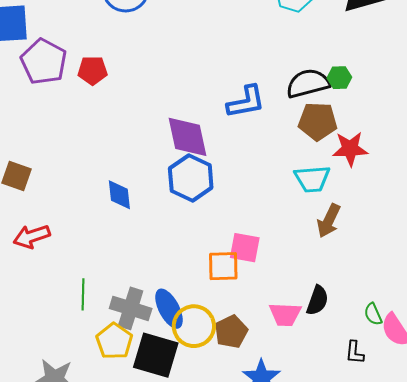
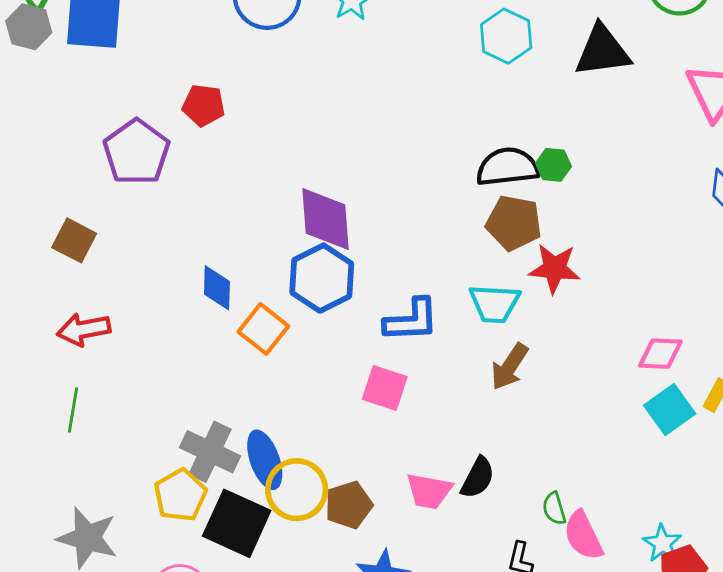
purple pentagon: (44, 62) -> (136, 152), moved
blue L-shape: (246, 102) -> (411, 320), moved
orange square: (223, 266) -> (263, 329), moved, turned 32
green line: (83, 294) -> (73, 410), moved

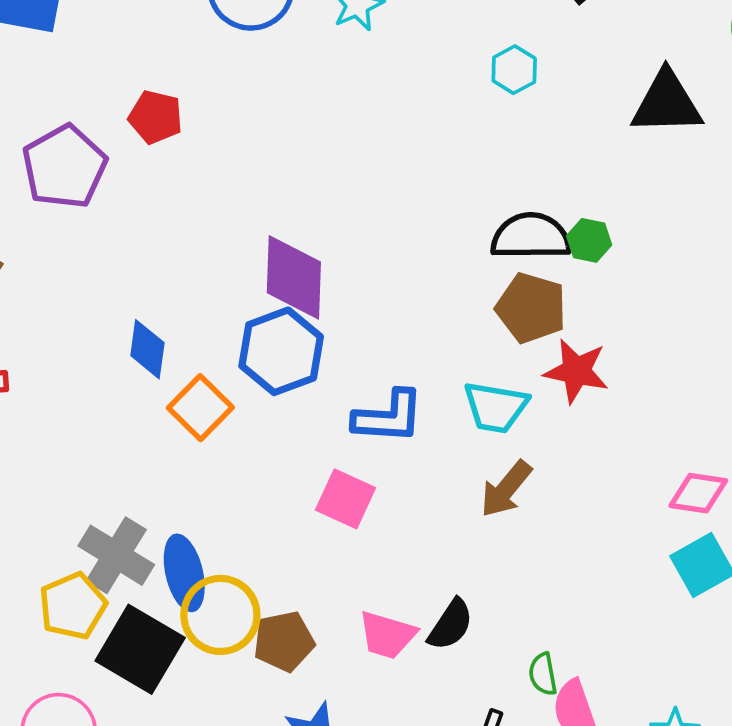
cyan hexagon: (506, 36) -> (514, 70), moved, size x0.7

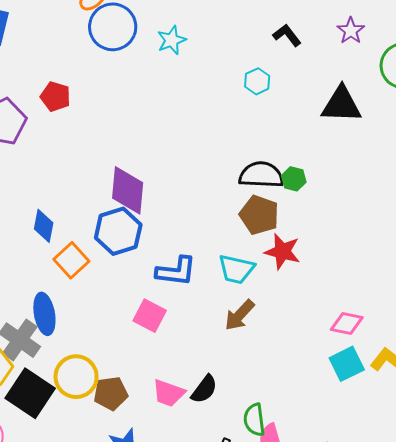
blue ellipse: (184, 573) -> (44, 314), moved
green semicircle: (543, 674) -> (254, 420), size x1.4

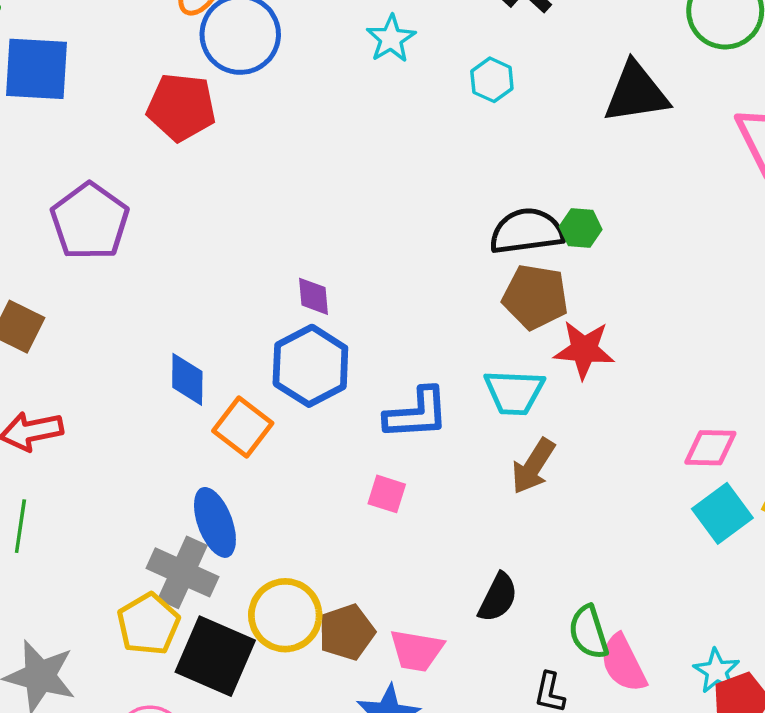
cyan star: (172, 40) -> (391, 39), moved
red pentagon: (55, 97) -> (181, 107), moved, size x1.4
purple diamond: (128, 190) -> (314, 296), size x0.5
pink square: (150, 316) -> (387, 494), size x0.7
pink trapezoid: (169, 393) -> (416, 650), moved

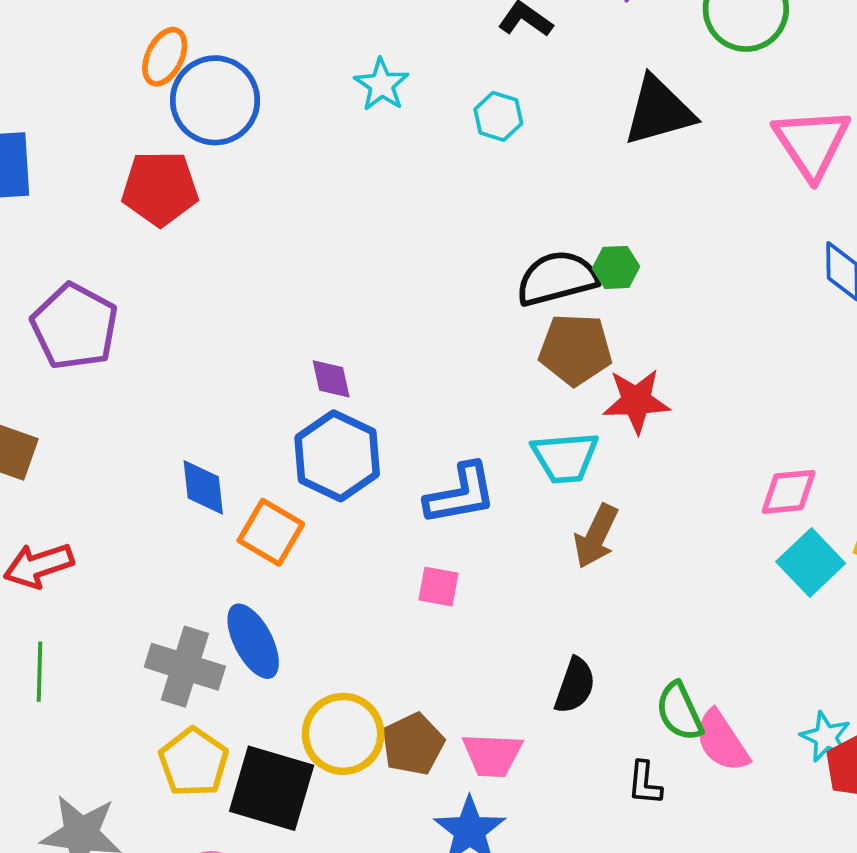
gray cross: (183, 572) -> (185, 667), moved

